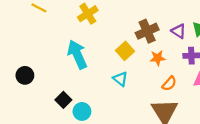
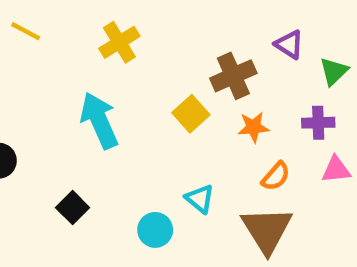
purple triangle: (179, 31) -> (289, 45), moved
cyan triangle: (120, 79) -> (200, 199), moved
cyan circle: (82, 111) -> (155, 230), moved

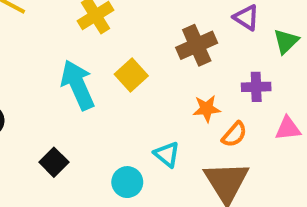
yellow square: (191, 114) -> (131, 75), moved
purple cross: (318, 123) -> (256, 87), moved
orange star: (253, 127) -> (207, 109), moved

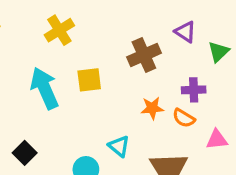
yellow square: (131, 75) -> (89, 80), turned 35
pink triangle: (288, 129) -> (217, 140), moved
orange semicircle: (234, 134) -> (184, 118), moved, turned 80

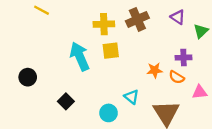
yellow cross: (59, 30) -> (104, 24), moved, turned 30
brown cross: (144, 55) -> (137, 19), moved

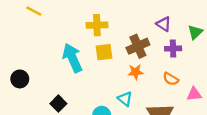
purple triangle: (178, 17) -> (164, 24), moved
brown cross: (137, 19) -> (138, 46), moved
purple cross: (184, 58) -> (173, 49), moved
orange star: (155, 70) -> (136, 72), moved

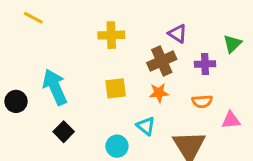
purple triangle: (164, 24) -> (178, 34), moved
yellow square: (104, 52) -> (116, 88), moved
cyan arrow: (72, 58) -> (55, 87), moved
orange semicircle: (171, 79) -> (202, 101), turned -35

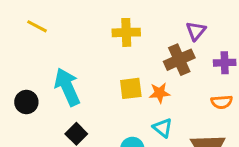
yellow line: (33, 18) -> (37, 26), moved
purple triangle: (178, 34) -> (196, 31), turned 36
orange star: (159, 93) -> (160, 93), moved

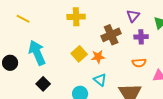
yellow line: (37, 26) -> (23, 19), moved
purple triangle: (196, 31) -> (133, 16), moved
yellow square: (131, 88) -> (79, 54), turned -35

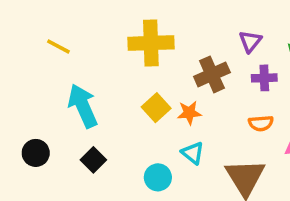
yellow cross: (76, 17) -> (151, 43), size x1.4
black circle: (10, 63) -> (36, 153), moved

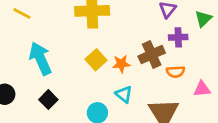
brown cross: (212, 74) -> (152, 55), moved

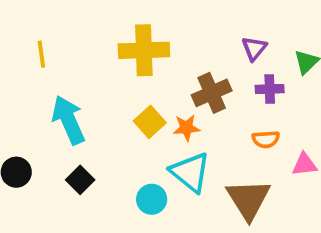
yellow line: (22, 13) -> (41, 54), turned 54
brown cross: (152, 55) -> (212, 93), moved
cyan triangle: (124, 94) -> (190, 172), size x1.6

